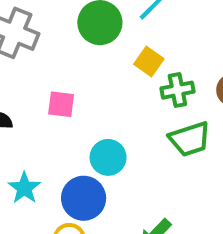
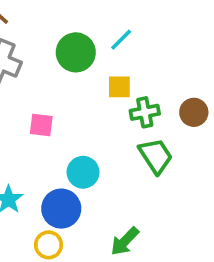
yellow square: (149, 61) -> (119, 87), turned -35
green trapezoid: (190, 139) -> (156, 156), turned -105

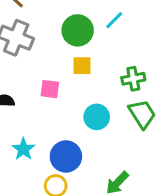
yellow square: (119, 87) -> (82, 66), moved
cyan circle: (83, 172) -> (97, 117), moved

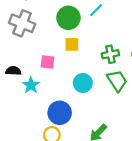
cyan star: (23, 149) -> (31, 85), moved

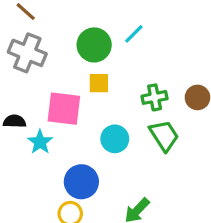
pink square: (47, 62) -> (64, 109), size x1.6

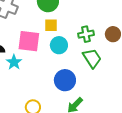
cyan circle: (115, 139) -> (59, 45), moved
blue circle: (81, 182) -> (65, 80), moved

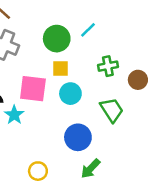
green cross: (86, 34) -> (108, 66), moved

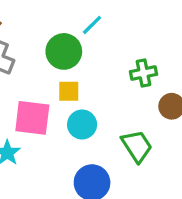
cyan line: (88, 30) -> (92, 25), moved
green cross: (108, 66) -> (143, 73), moved

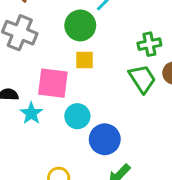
cyan circle: (82, 124) -> (77, 116), moved
green trapezoid: (137, 146) -> (142, 79), moved

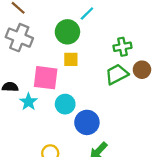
green trapezoid: (142, 79) -> (117, 74), turned -85

